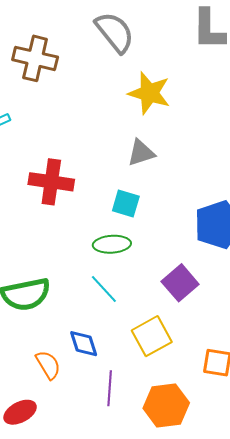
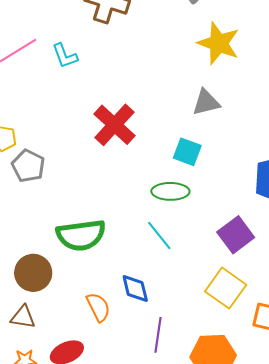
red cross: (51, 182) -> (114, 125), turned 30
yellow square: (152, 336) -> (226, 288), moved, turned -30

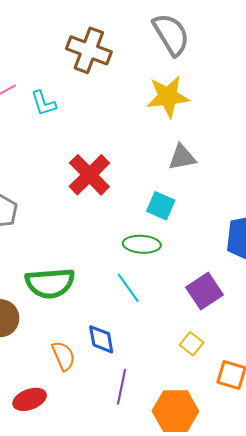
yellow star: (219, 43) -> (168, 97), moved, turned -30
yellow square: (226, 288) -> (192, 344), size x0.6

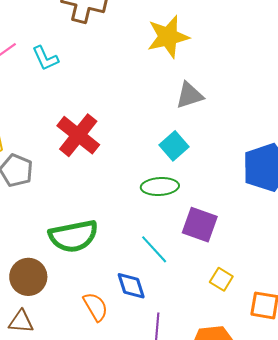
red cross: (89, 175) -> (78, 135), moved
cyan square: (161, 206) -> (174, 146), turned 32
cyan line: (128, 288) -> (154, 249), moved
purple square: (205, 291) -> (200, 225), moved, turned -30

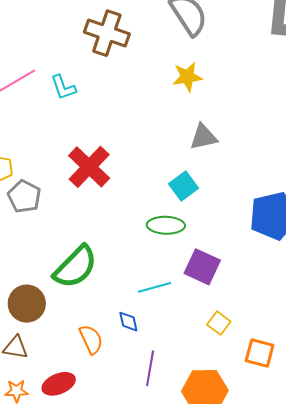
yellow star: (168, 37) -> (187, 77), size x0.7
green semicircle: (73, 236) -> (75, 267), turned -39
cyan line: (154, 249) -> (155, 287), turned -68
blue diamond: (131, 286) -> (128, 322), size x0.7

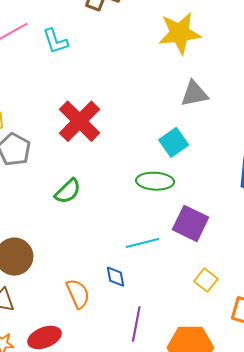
yellow star: (187, 77) -> (180, 33), size x1.4
green semicircle: (75, 267) -> (68, 191), moved, size x0.6

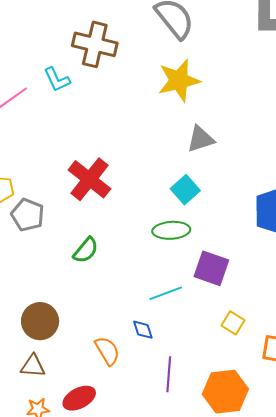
cyan L-shape: (55, 41) -> (57, 79), moved

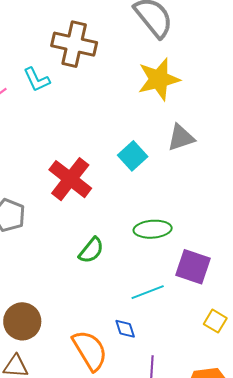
cyan square: (185, 190) -> (133, 156), moved
green semicircle: (86, 250) -> (91, 250), moved
orange semicircle: (107, 351) -> (90, 350), size x1.4

